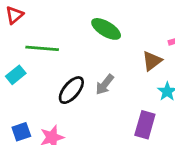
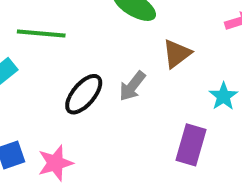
brown triangle: (152, 61) -> (177, 54), moved

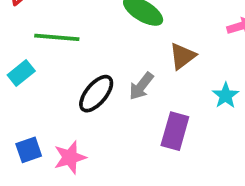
purple rectangle: (191, 145) -> (175, 131), moved

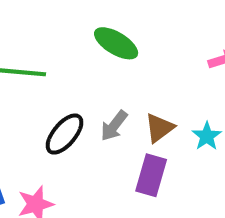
brown triangle: (182, 56) -> (159, 128), moved

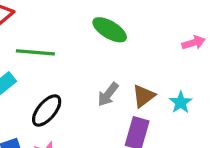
black ellipse: (64, 134) -> (47, 110), moved

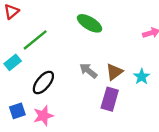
green line: (35, 52) -> (35, 40), turned -44
gray arrow: (108, 94) -> (88, 71), turned 90

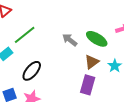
green ellipse: (90, 23) -> (97, 39), moved
gray arrow: (88, 71) -> (70, 40), moved

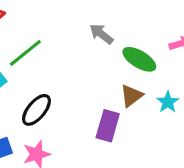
gray arrow: (70, 40) -> (101, 34), moved
purple rectangle: (88, 85) -> (108, 126), moved

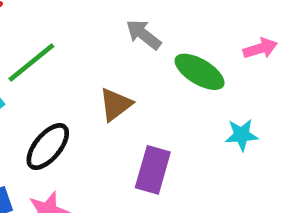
brown triangle: (131, 96) -> (115, 104), moved
cyan star: (168, 102) -> (242, 135), turned 30

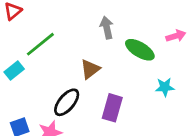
gray arrow: (143, 34) -> (107, 28), turned 40
black ellipse: (48, 147) -> (67, 102), moved

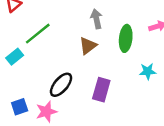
green ellipse: (140, 50) -> (126, 38), turned 65
brown triangle: (90, 69) -> (88, 46), moved

